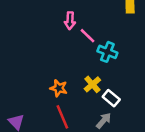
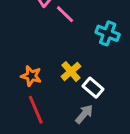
cyan cross: (107, 52) -> (108, 33), moved

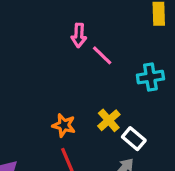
cyan cross: (108, 33) -> (150, 77), turned -30

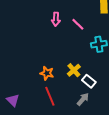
pink line: (102, 55) -> (78, 24), moved

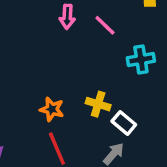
yellow cross: (74, 70) -> (98, 104), turned -32

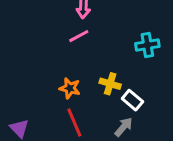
pink line: (105, 25) -> (79, 36), moved, turned -72

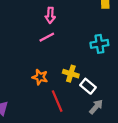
red line: (74, 122) -> (57, 101), moved
gray arrow: (124, 127) -> (96, 107), moved

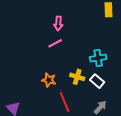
cyan cross: (99, 44) -> (98, 58), moved
white rectangle: (88, 86) -> (97, 81), moved

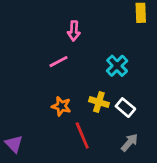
pink line: (55, 43) -> (58, 62), moved
cyan cross: (98, 58) -> (117, 66), moved, turned -35

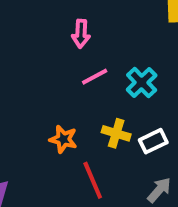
pink line: (58, 62) -> (95, 77), moved
white rectangle: (125, 108) -> (153, 141), turned -66

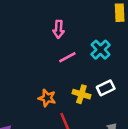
cyan cross: (142, 83) -> (101, 50), moved
white rectangle: (153, 141) -> (106, 88), moved

